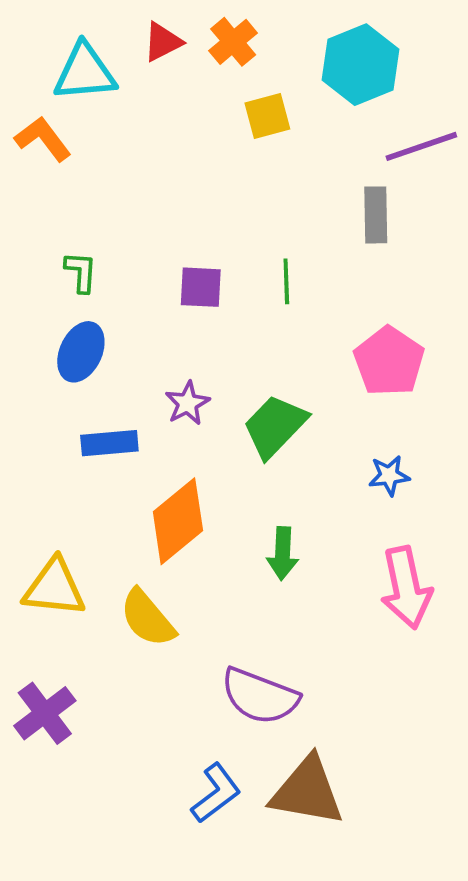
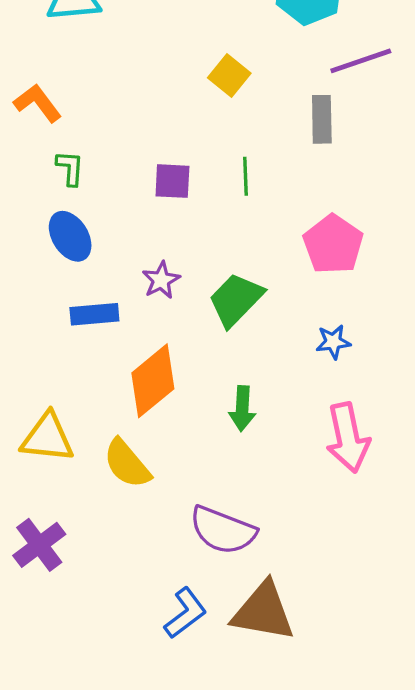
yellow square: (267, 116) -> (229, 75), moved, turned -36
orange L-shape: (43, 139) -> (38, 103), moved
blue ellipse: (81, 352) -> (70, 236), turned -57

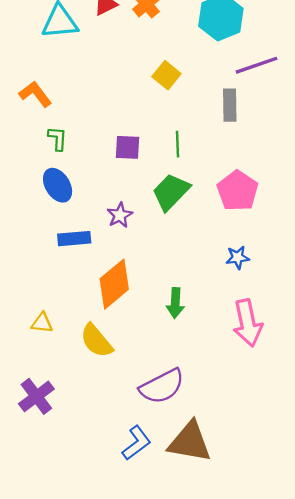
green trapezoid: (236, 300) -> (171, 192), moved
yellow triangle: (47, 438) -> (42, 323), size x0.6
purple semicircle: (223, 530) -> (162, 386), turned -48

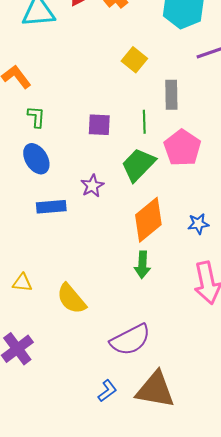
gray rectangle: (230, 105) -> (171, 95), moved
pink pentagon: (238, 191) -> (182, 148), moved
orange diamond: (114, 284) -> (148, 220), moved
blue L-shape: (136, 443) -> (107, 391), size x0.7

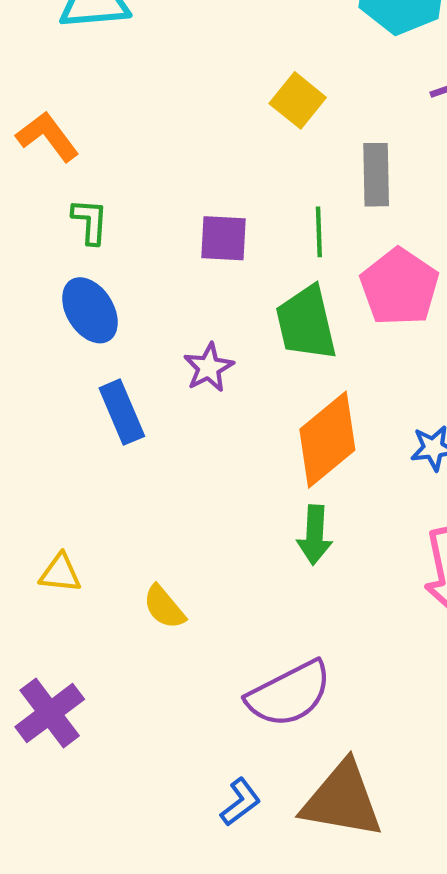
green trapezoid: (138, 165) -> (306, 323), turned -57
blue rectangle: (51, 207) -> (122, 412), turned 72
yellow semicircle: (71, 299) -> (164, 607), size x0.7

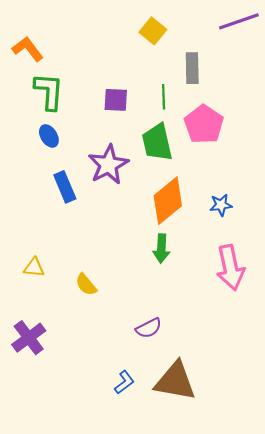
green L-shape: (90, 221) -> (49, 91), size x1.6
blue ellipse: (90, 310) -> (49, 136), size x0.7
purple star: (209, 368) -> (108, 165), size x1.6
purple semicircle: (289, 694) -> (149, 328), size x0.6

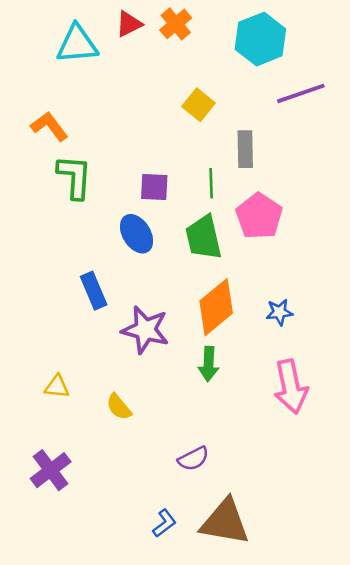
blue ellipse: (49, 136) -> (137, 234), moved, size x1.4
purple star: (108, 165) -> (145, 330), moved, turned -30

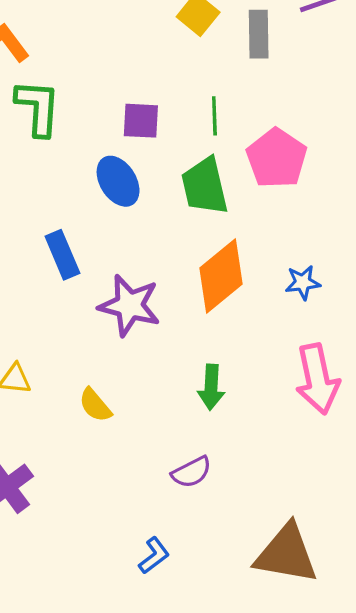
gray rectangle: (245, 149) -> (259, 34), moved
green arrow: (209, 364) -> (211, 387), moved
brown triangle: (225, 522) -> (286, 554), moved

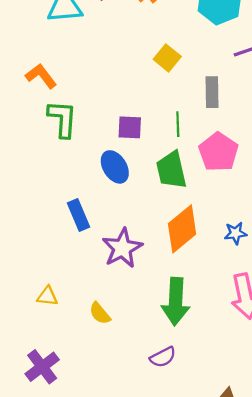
gray rectangle: (259, 34) -> (212, 92), moved
purple star: (129, 305) -> (122, 248), turned 30
green arrow: (211, 387) -> (176, 302), size x1.6

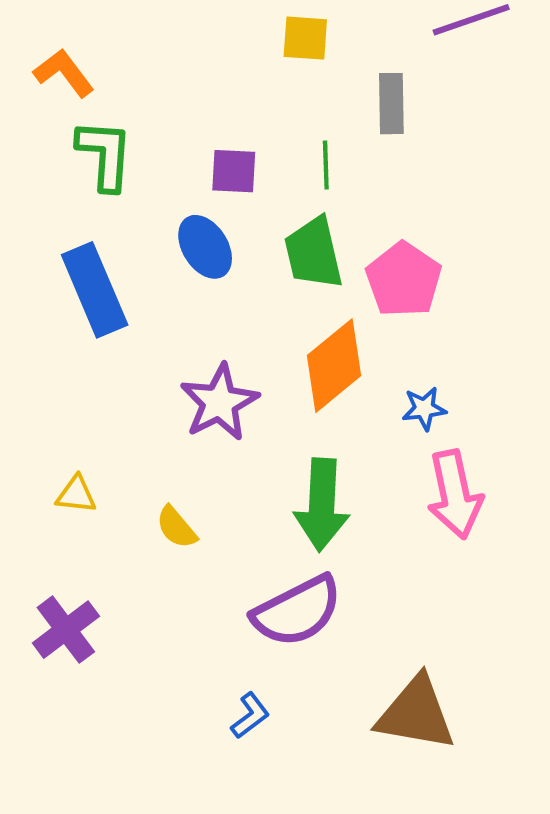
yellow square: (167, 58) -> (305, 38), turned -35
pink pentagon: (218, 152) -> (404, 280), moved
blue rectangle: (78, 215) -> (95, 290), moved, size x1.5
blue star: (236, 233) -> (424, 409), moved
purple semicircle: (163, 357) -> (297, 611), size x1.8

